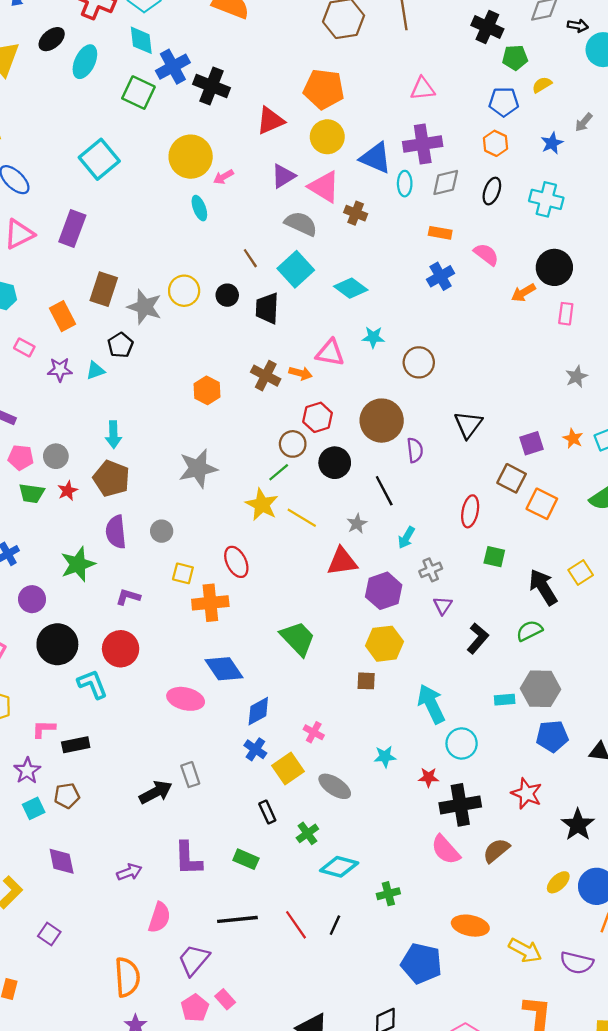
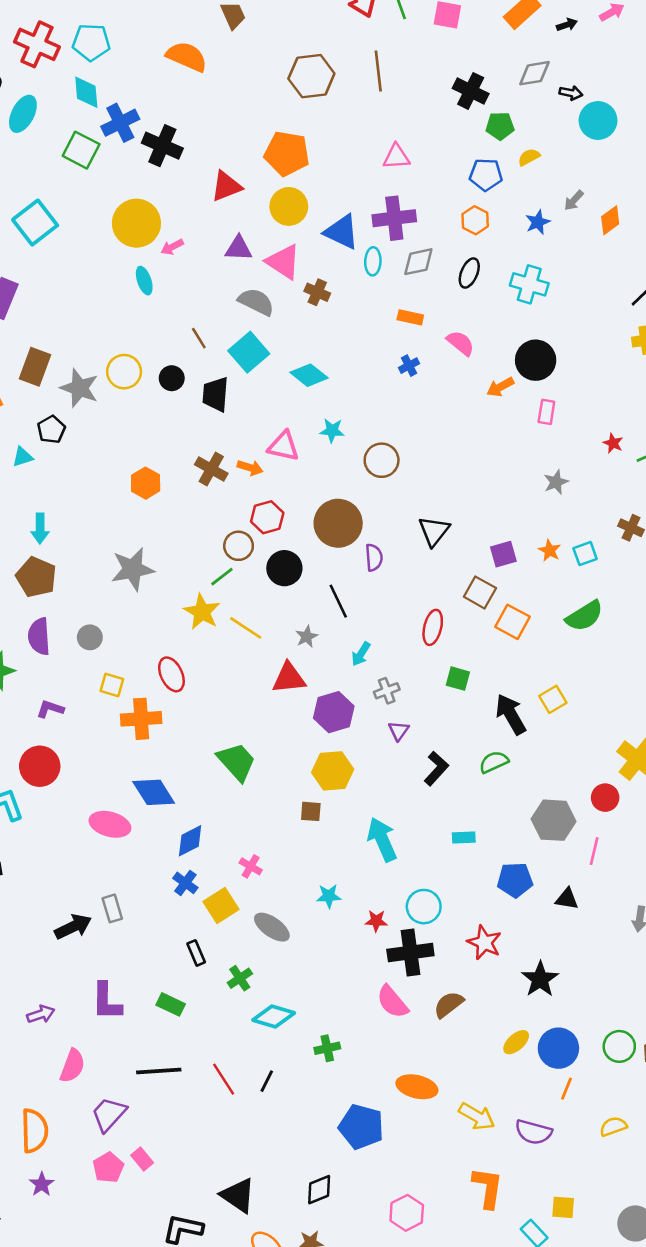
purple triangle: (283, 176) -> (239, 248), turned 32
blue cross: (441, 276) -> (409, 366), size x0.7
gray hexagon: (540, 689) -> (554, 820), moved
cyan circle: (462, 743) -> (424, 907), moved

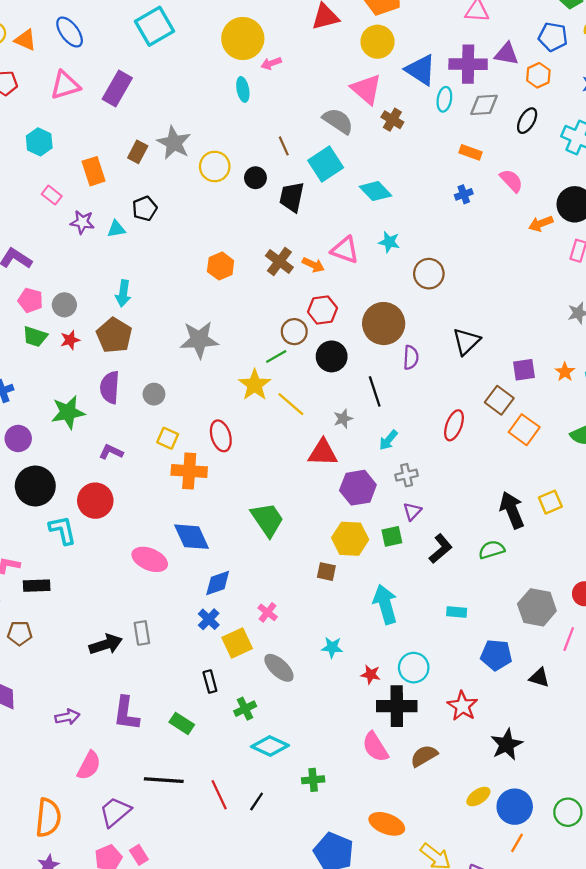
purple triangle: (239, 248) -> (507, 54), moved
brown rectangle: (35, 367) -> (138, 152), size x0.7
gray star: (80, 388) -> (174, 143), moved
green square: (458, 679) -> (392, 536), moved, turned -35

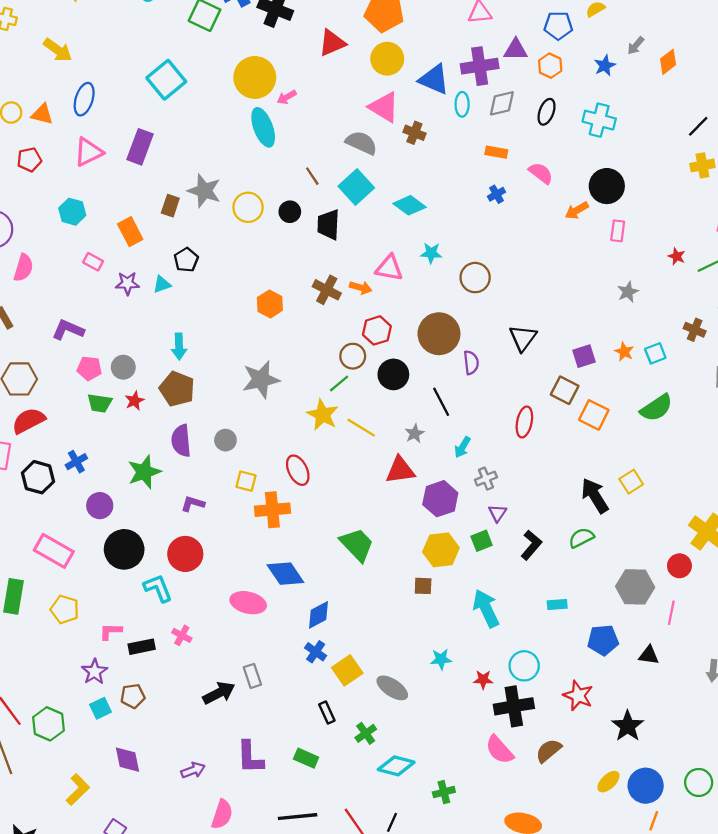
blue ellipse: (70, 32) -> (84, 99), turned 64
cyan ellipse: (243, 89) -> (263, 127), size x1.6
pink cross: (268, 612) -> (182, 635), moved

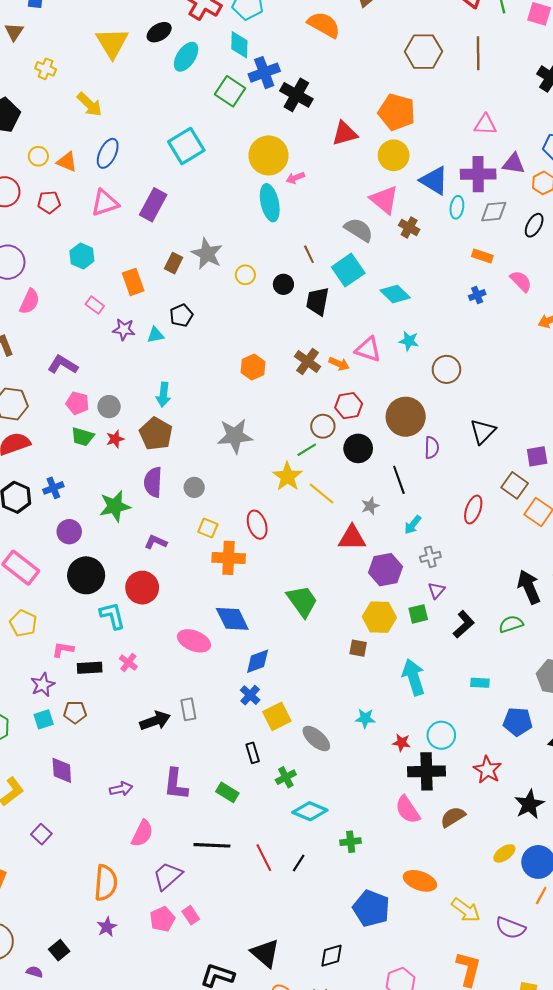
yellow circle: (248, 207) -> (245, 275), size x0.7

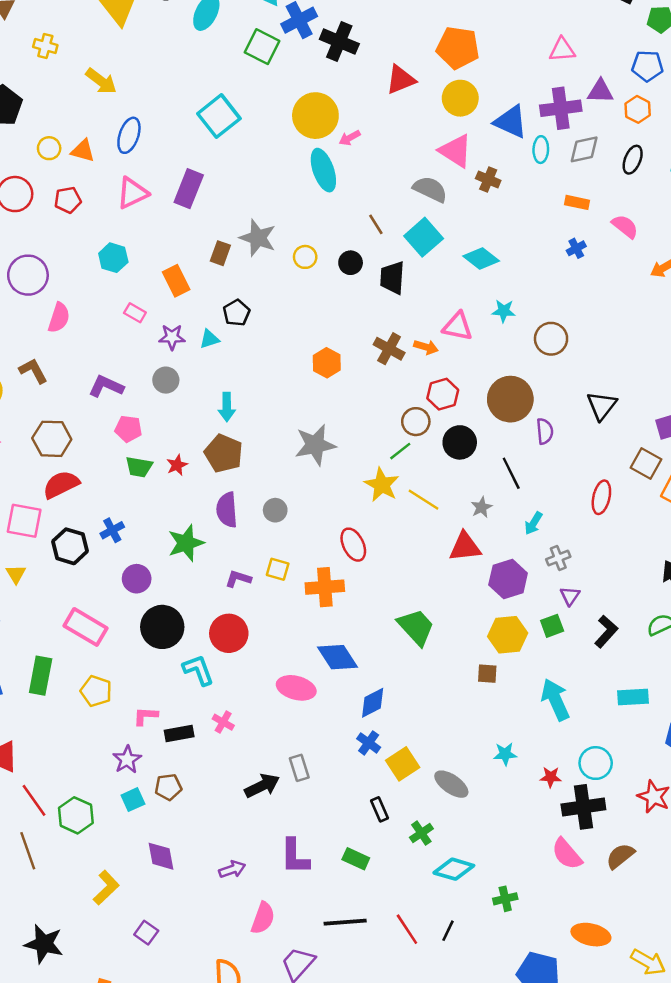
gray circle: (109, 407) -> (166, 380), moved
yellow square: (208, 528) -> (278, 569), moved
cyan rectangle: (480, 683) -> (633, 697), size x1.4

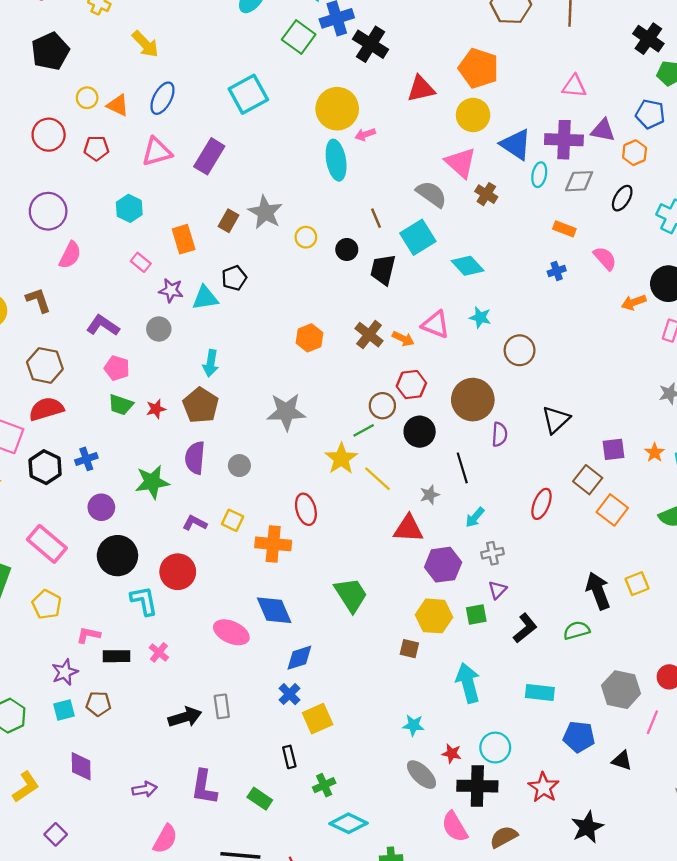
cyan triangle: (209, 339) -> (205, 298), size x1.4
gray ellipse: (451, 784) -> (422, 775), moved

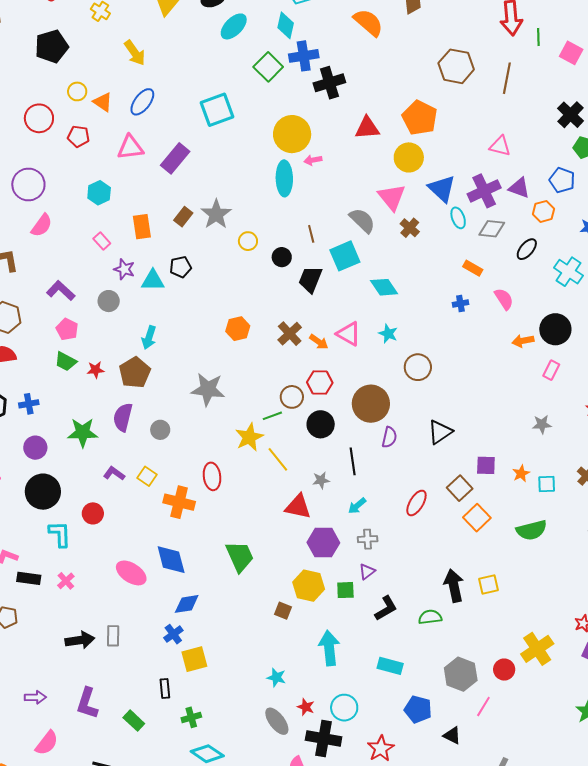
black cross: (371, 44) -> (329, 83), turned 32
purple cross: (564, 140) -> (484, 191), turned -36
cyan ellipse: (539, 175) -> (458, 218), turned -40
red circle: (178, 572) -> (93, 513), size x0.7

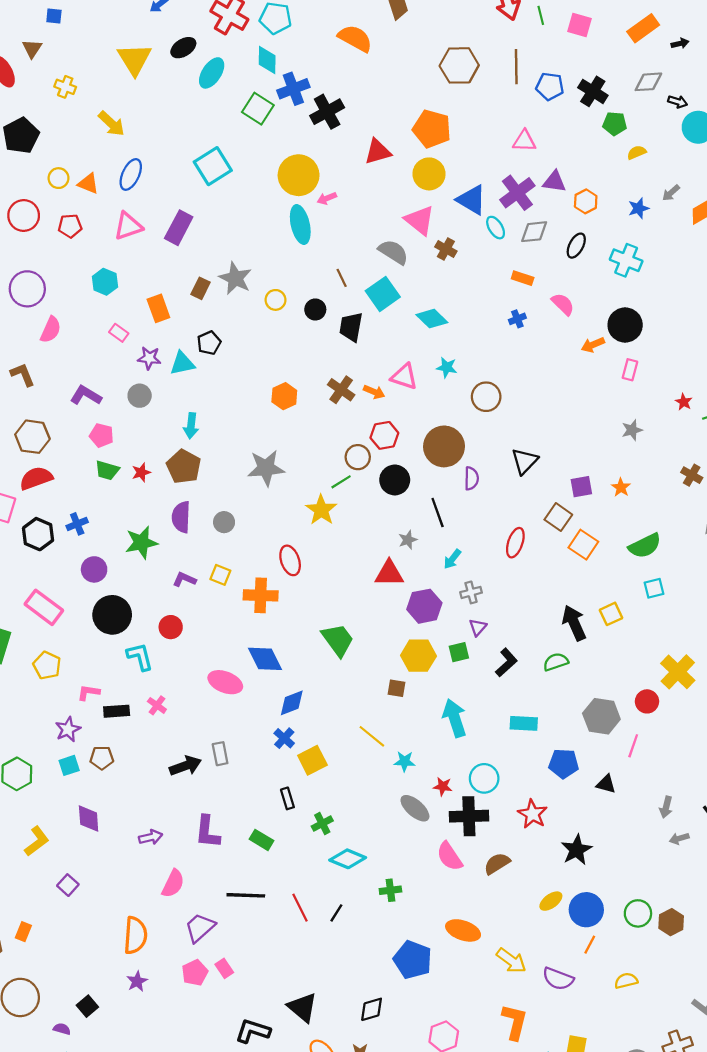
blue pentagon: (562, 180) -> (550, 86), moved
yellow line: (278, 459) -> (372, 736), moved
cyan square: (547, 484) -> (654, 588), moved

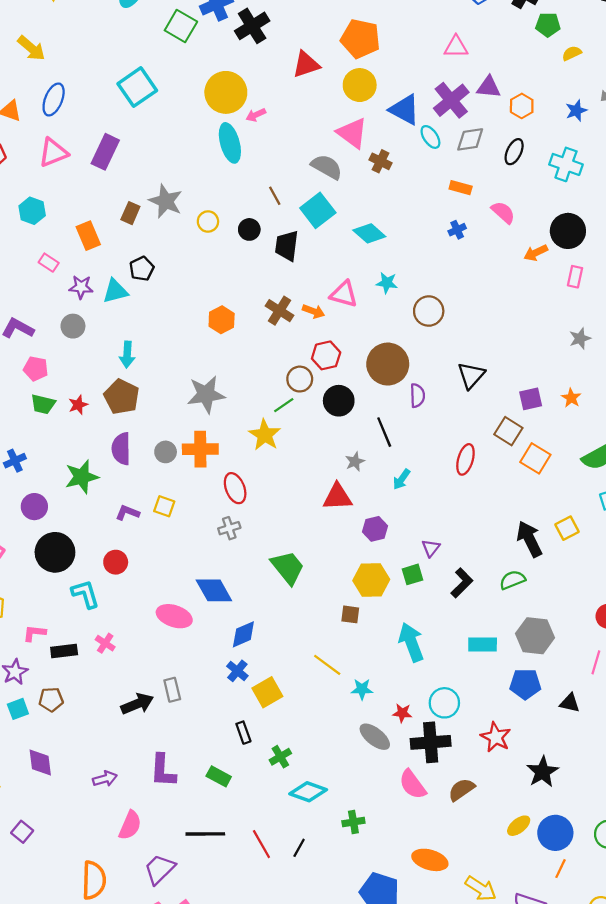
gray cross: (471, 592) -> (229, 528), moved
orange cross: (261, 595) -> (200, 449), moved
purple hexagon: (424, 606) -> (375, 529), size x0.7
gray hexagon: (601, 716) -> (535, 636), moved

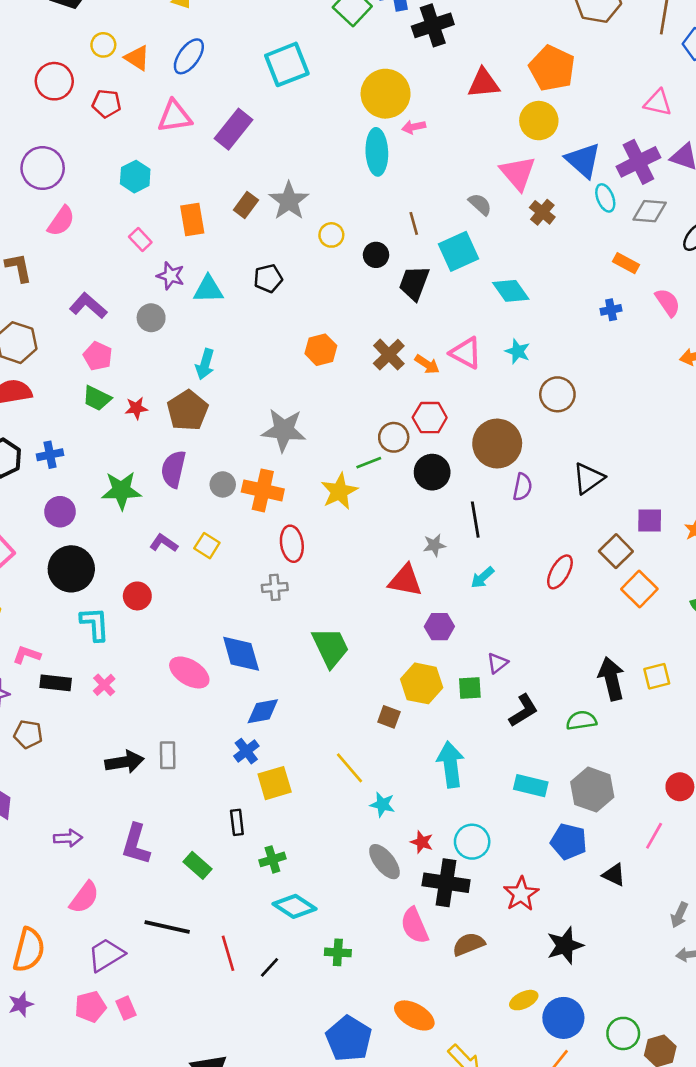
gray semicircle: (327, 167) -> (480, 204), size x0.7
black pentagon: (142, 269) -> (268, 278), moved

